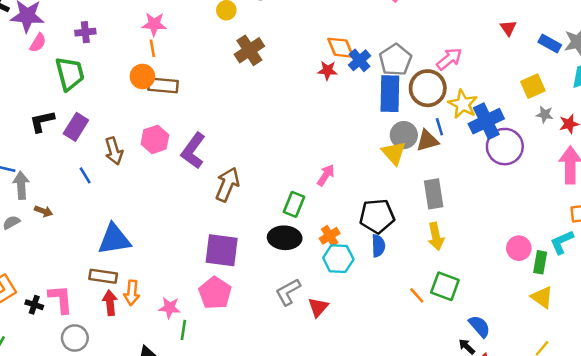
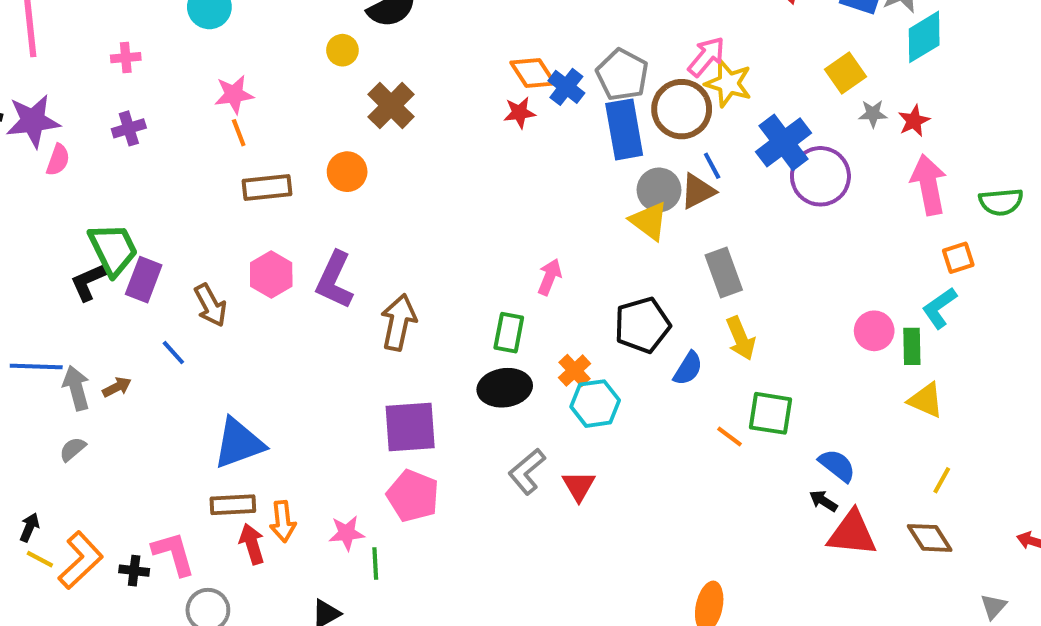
green trapezoid: (70, 74) -> (113, 249), moved
orange circle: (142, 76) -> (347, 172), moved
yellow star: (463, 104) -> (729, 83), moved
brown arrow: (43, 211) -> (117, 387), moved, turned -36
blue semicircle: (378, 246) -> (688, 368), moved, turned 45

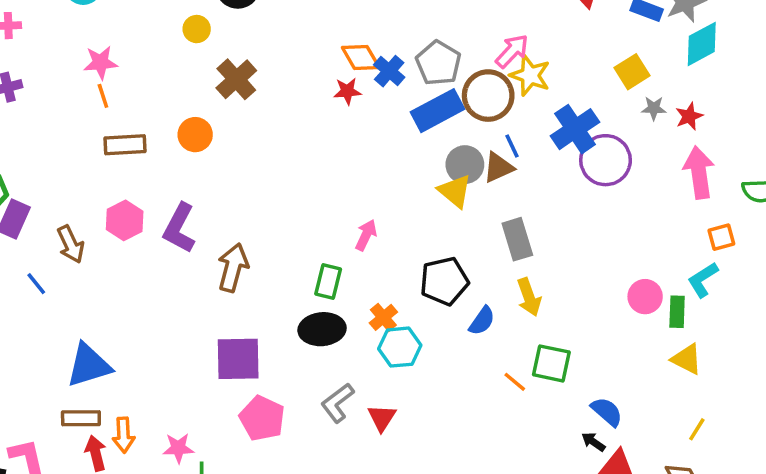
blue rectangle: (624, 129) -> (437, 111), turned 69
pink pentagon: (413, 496) -> (262, 418), moved

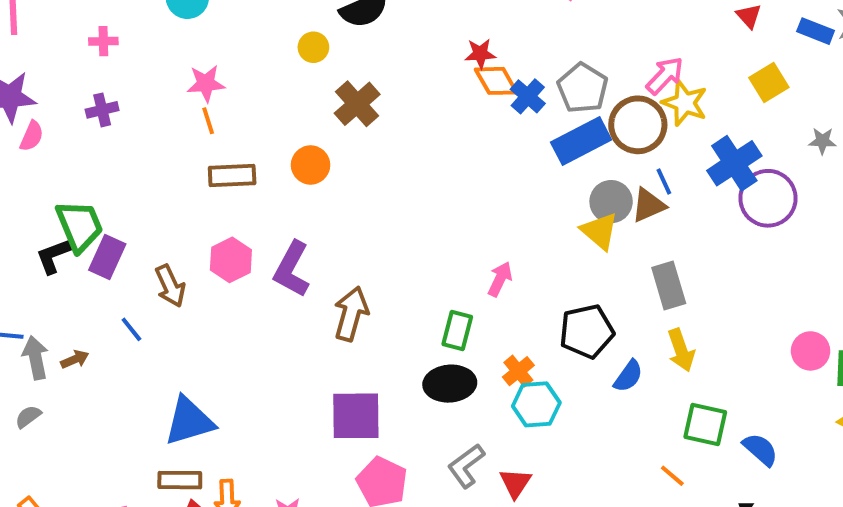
yellow square: (632, 72) -> (769, 83), moved
red star: (347, 91) -> (480, 54), moved
orange line: (515, 382) -> (672, 476), moved
blue semicircle: (607, 412) -> (760, 450), moved

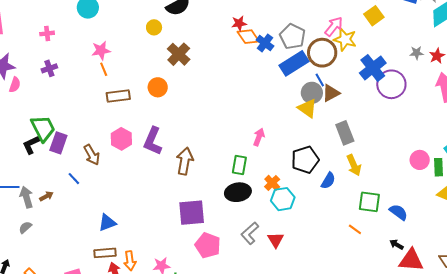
yellow square: (769, 83) -> (374, 16), moved
blue line: (664, 182) -> (320, 80), moved
blue triangle: (189, 421) -> (107, 223), size x0.7

